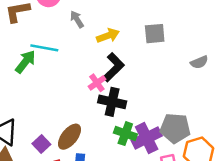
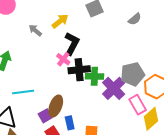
gray arrow: (77, 19) -> (35, 30), moved
cyan line: (44, 48) -> (23, 92), moved
green cross: (125, 134) -> (94, 76), moved
purple square: (41, 144) -> (45, 116), moved, turned 32

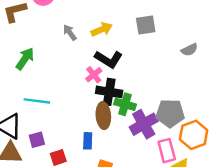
black L-shape: (72, 44) -> (109, 59), turned 80
brown ellipse: (56, 106) -> (103, 116), moved, turned -40
purple square: (45, 116) -> (37, 140), moved
blue rectangle: (70, 123) -> (88, 141), moved

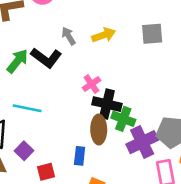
black L-shape: (109, 59) -> (46, 58), moved
purple square: (37, 140) -> (24, 151), turned -35

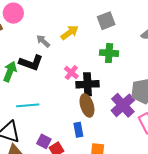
green cross: (123, 119) -> (109, 53), moved
purple square: (24, 151) -> (44, 141), moved

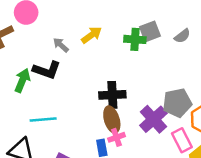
gray square: (106, 21) -> (150, 31), moved
green cross: (109, 53) -> (135, 39), moved
pink cross: (71, 73) -> (116, 137), moved, turned 32

